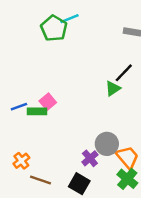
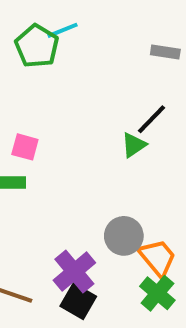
pink square: (48, 102) -> (25, 147), moved, turned -35
purple cross: (90, 158) -> (74, 272), moved, size x1.5

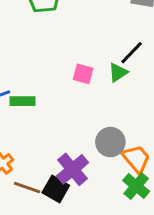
pink square: (25, 147) -> (83, 74), moved
black square: (78, 301) -> (56, 189), moved

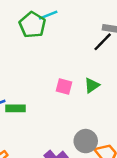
black line: (132, 53) -> (103, 42), moved

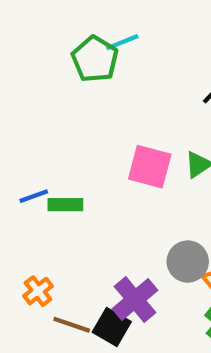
pink square: (64, 87) -> (150, 167), size x1.5

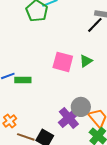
purple cross: (135, 300) -> (69, 118), moved

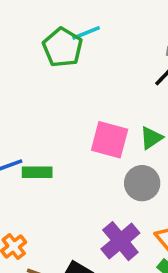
gray circle: (81, 107) -> (142, 183), moved

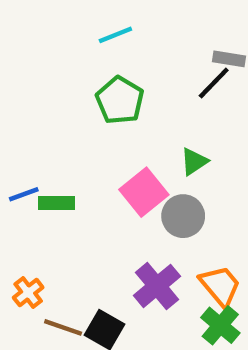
green pentagon: (63, 47) -> (120, 100), moved
pink square: (110, 140) -> (144, 192), moved, turned 36

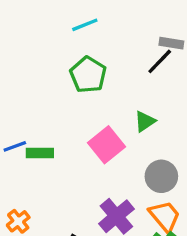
gray circle: (183, 216) -> (161, 176), moved

